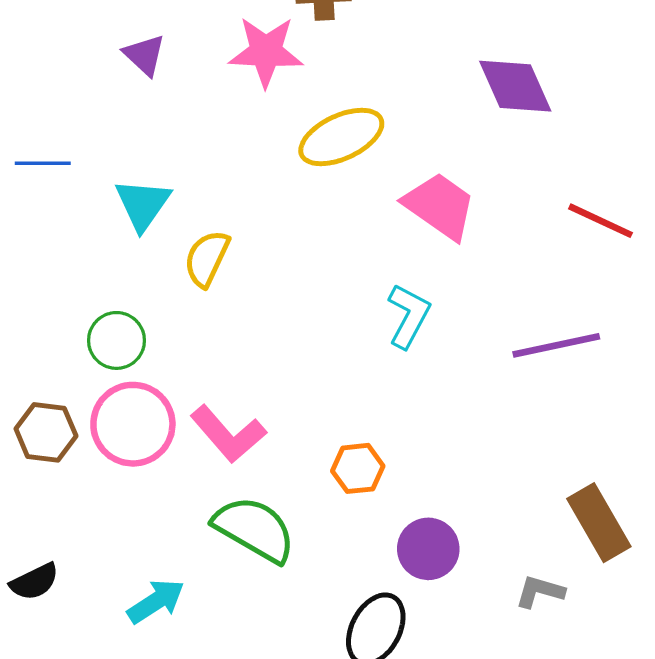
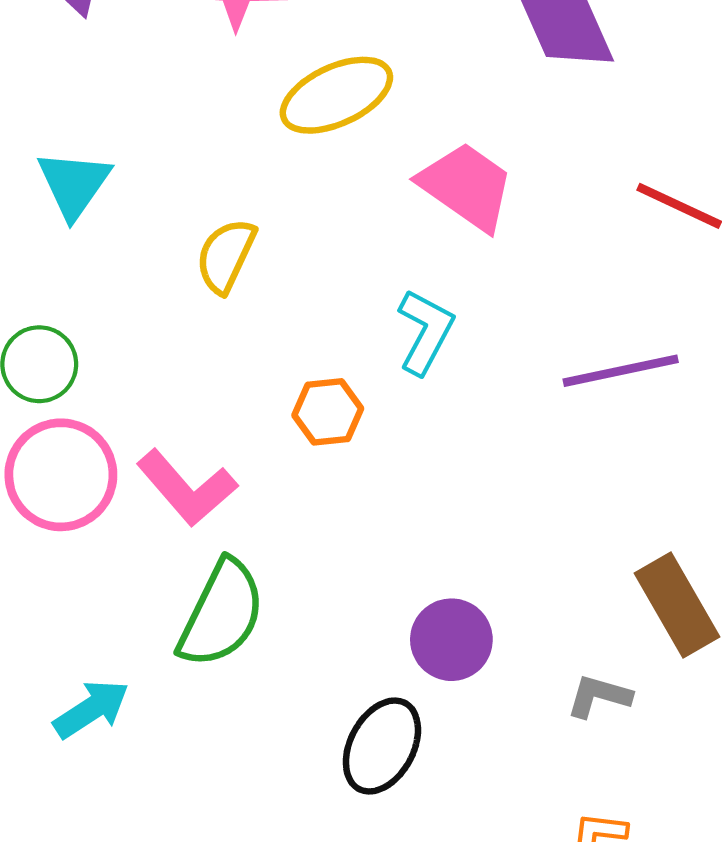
yellow semicircle: (207, 258) -> (226, 256), moved
orange hexagon: (358, 468) -> (328, 412), moved
green semicircle: (254, 529) -> (221, 614), turned 86

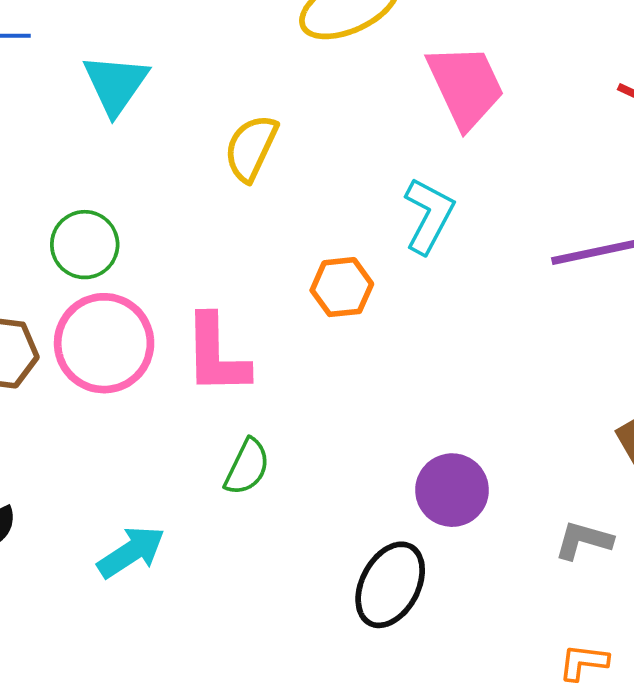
pink trapezoid: (467, 186) -> (466, 86), turned 30
pink L-shape: (187, 488) -> (216, 355), turned 40
green semicircle: (221, 614) -> (247, 467), size x0.6

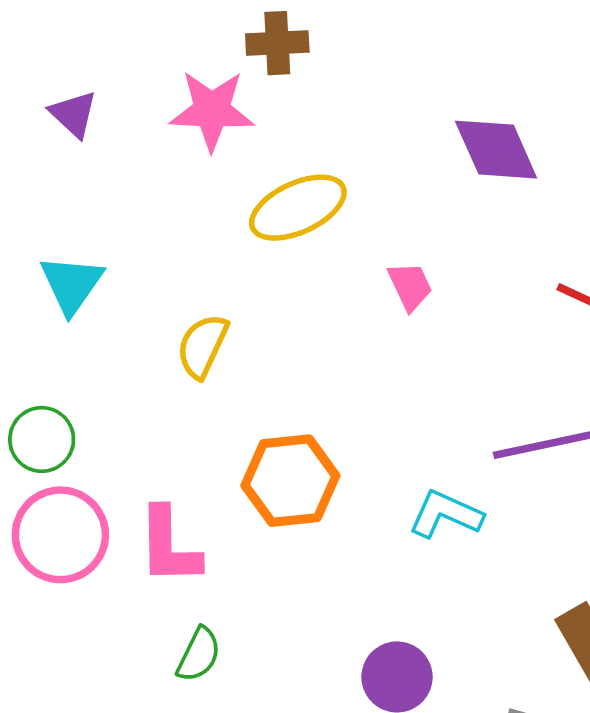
pink trapezoid: (466, 86) -> (410, 286), size x0.6
cyan L-shape: (429, 216) -> (446, 514), moved, turned -94
orange hexagon: (342, 287) -> (290, 481), size x1.6

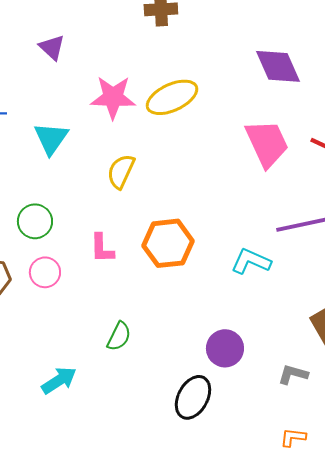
pink star: (212, 110) -> (113, 97), moved
pink trapezoid: (410, 286) -> (267, 143), moved, size x1.8
pink circle: (60, 535) -> (45, 272), size x0.6
pink L-shape: (169, 546) -> (102, 248), moved, size x0.7

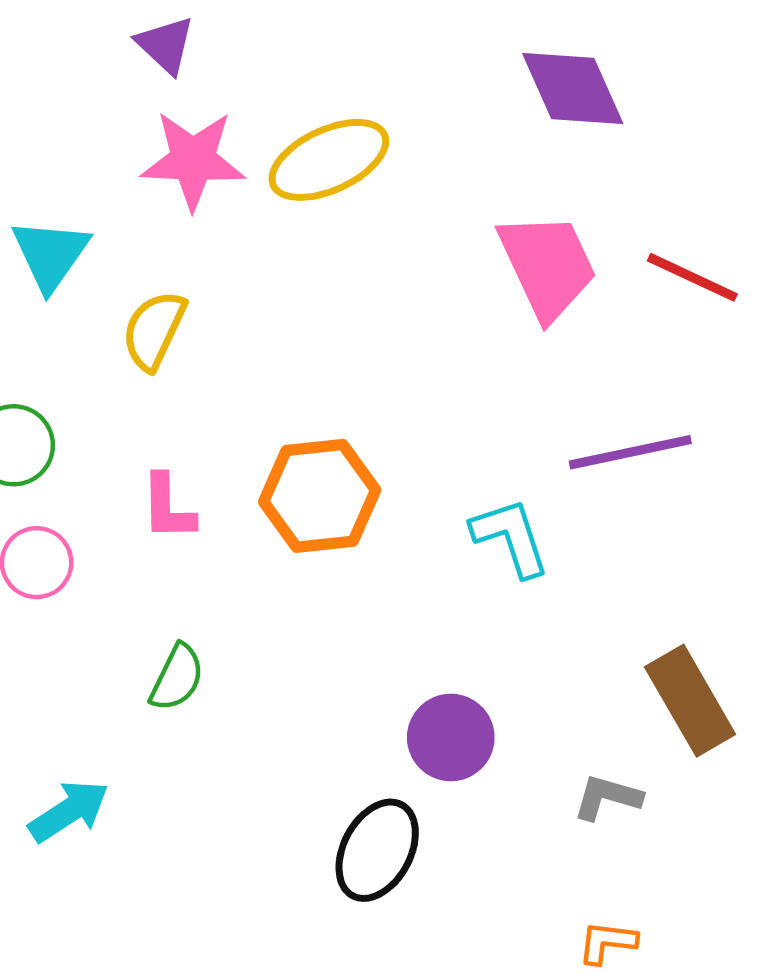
purple triangle: (52, 47) -> (165, 45), moved
yellow semicircle: (121, 171) -> (154, 330), moved
cyan L-shape: (251, 261) -> (511, 537), turned 48
green semicircle: (119, 336) -> (177, 678), moved

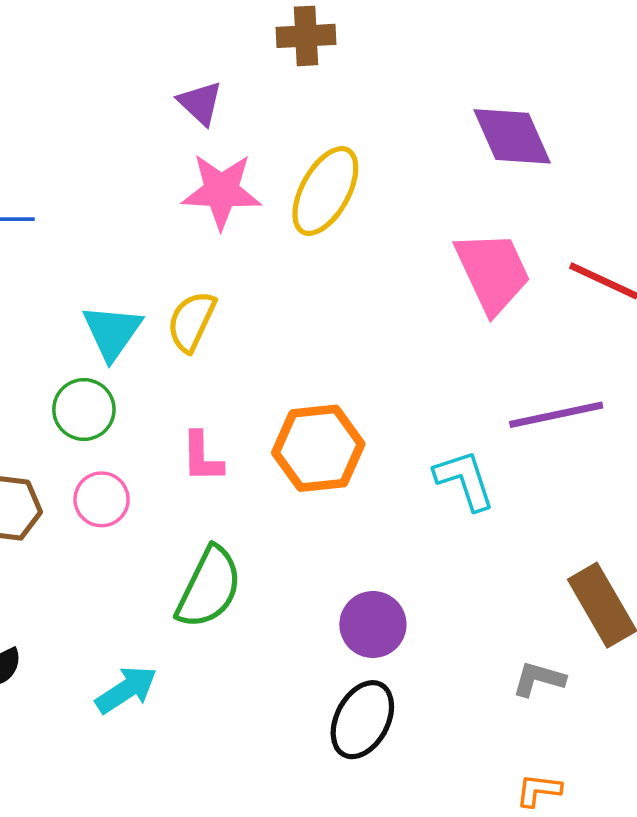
yellow ellipse: (329, 160) -> (325, 191), turned -36
cyan triangle: (50, 254) -> (112, 332), moved
green semicircle: (177, 678) -> (209, 587), size x1.6
purple circle: (451, 737) -> (373, 624), moved

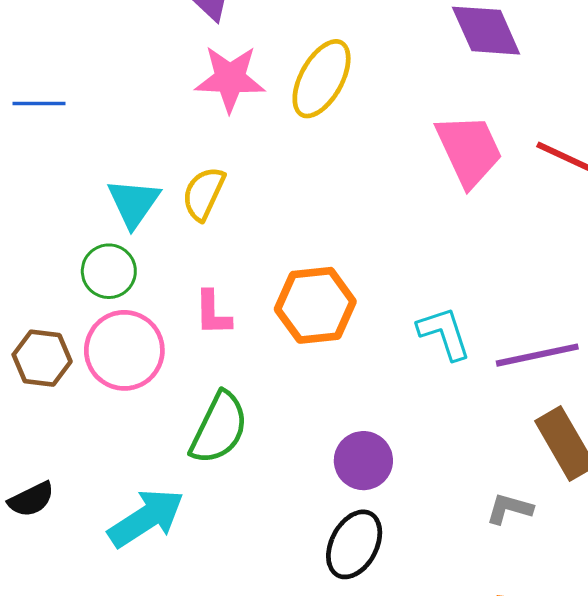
purple line: (556, 415) -> (537, 355), moved
pink circle: (102, 499) -> (124, 350), size x1.6
cyan arrow: (126, 690) -> (146, 518), size x1.4

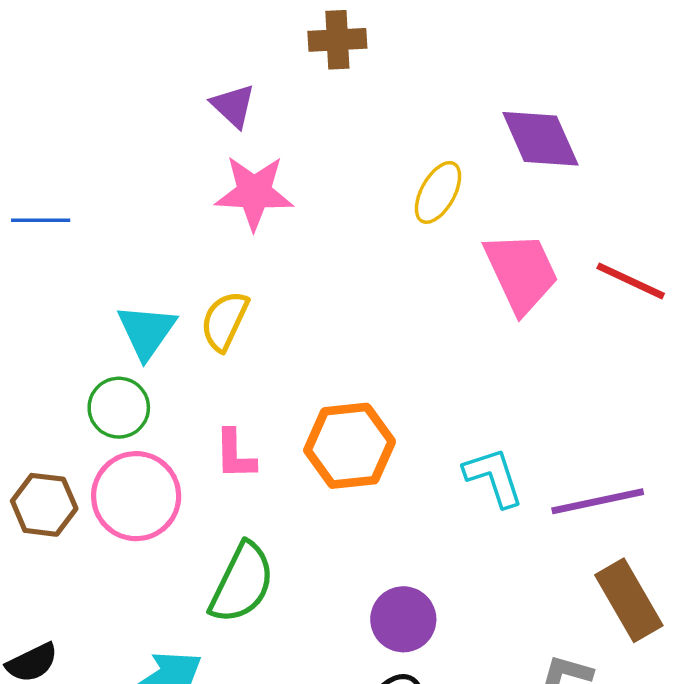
yellow ellipse: (322, 79) -> (438, 192), moved, size x0.7

